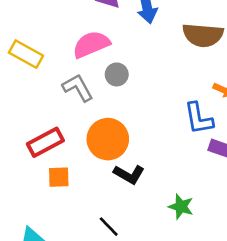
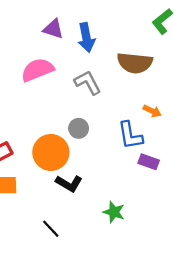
gray circle: (117, 74) -> (79, 128), moved
gray L-shape: (78, 88) -> (88, 83), moved

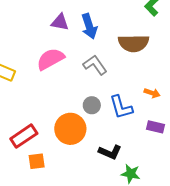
orange arrow: (152, 111) -> (152, 93), moved
blue L-shape: (130, 135) -> (121, 107), moved
black L-shape: (69, 183) -> (110, 152), moved

